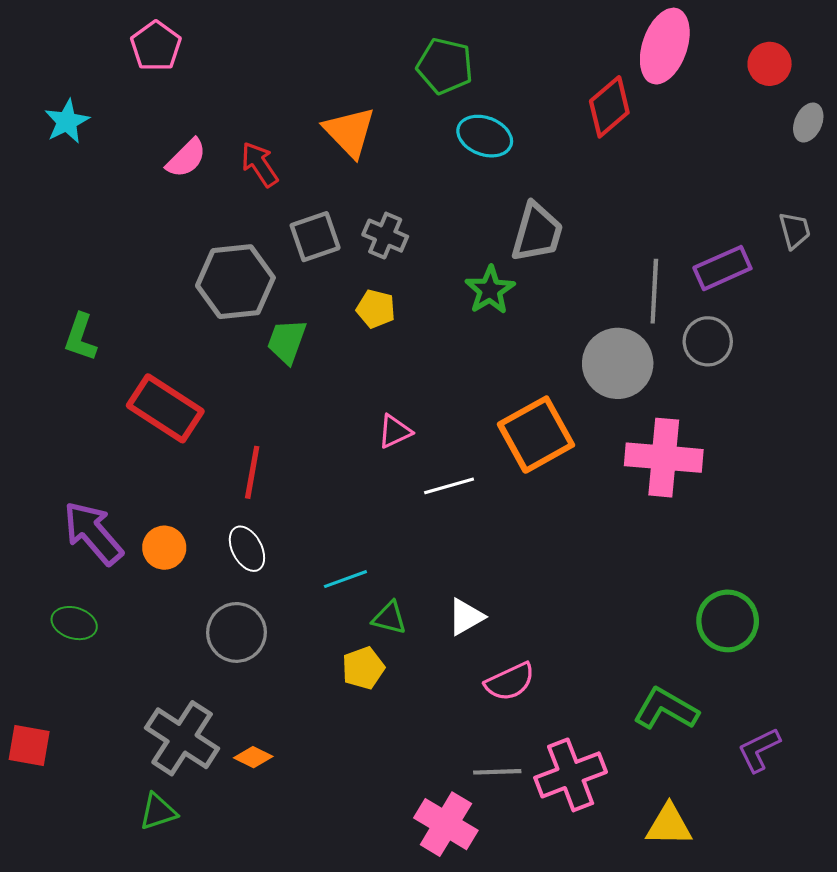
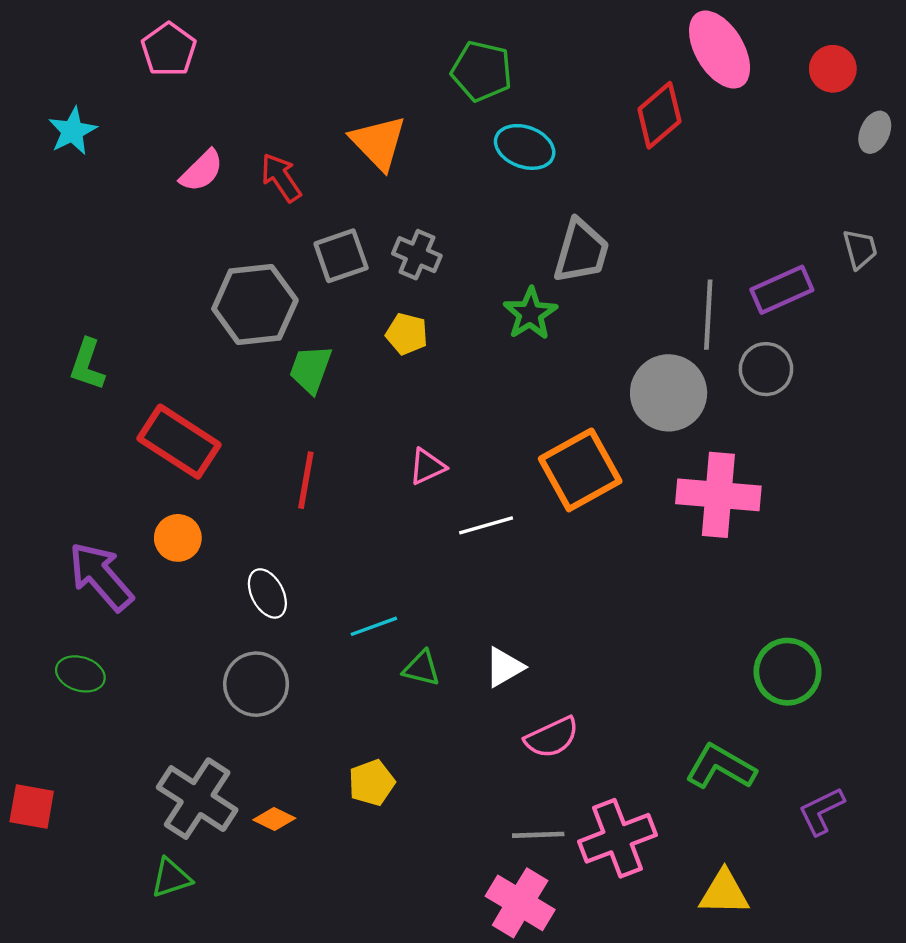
pink ellipse: (665, 46) -> (720, 50), turned -50
red line: (252, 472) -> (306, 480), moved
orange circle: (164, 548) -> (178, 538), moved
yellow pentagon: (363, 668) -> (372, 783), moved
pink cross: (446, 824) -> (520, 903), moved

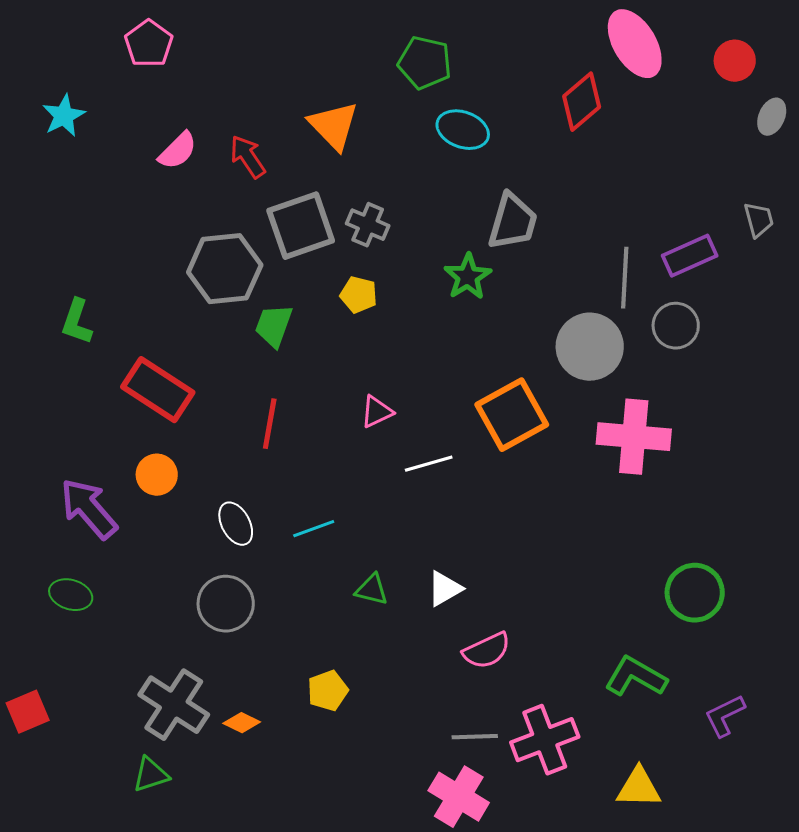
gray square: (341, 256) -> (301, 226), size x1.4
cyan line: (374, 626) -> (314, 529), moved
red square: (32, 806) -> (28, 712), turned -33

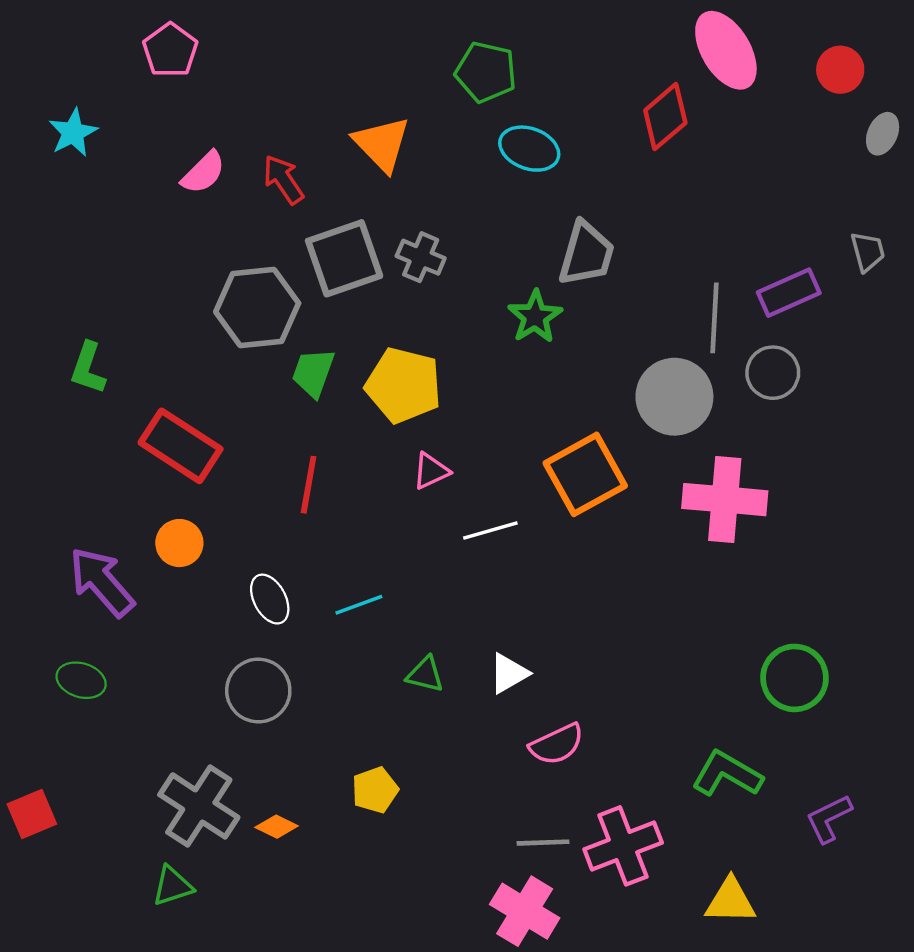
yellow pentagon: (359, 295) -> (403, 385), moved, size x1.8

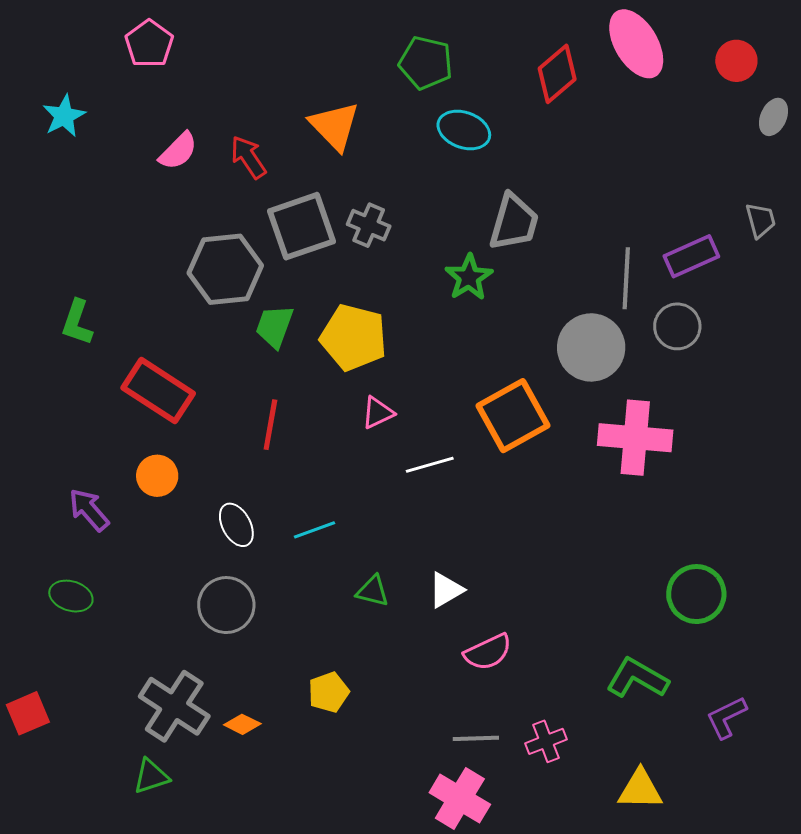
red diamond: (665, 117) -> (557, 74), moved
purple arrow: (102, 582) -> (89, 510), size x0.7
pink cross: (623, 846) -> (546, 741), size x0.6

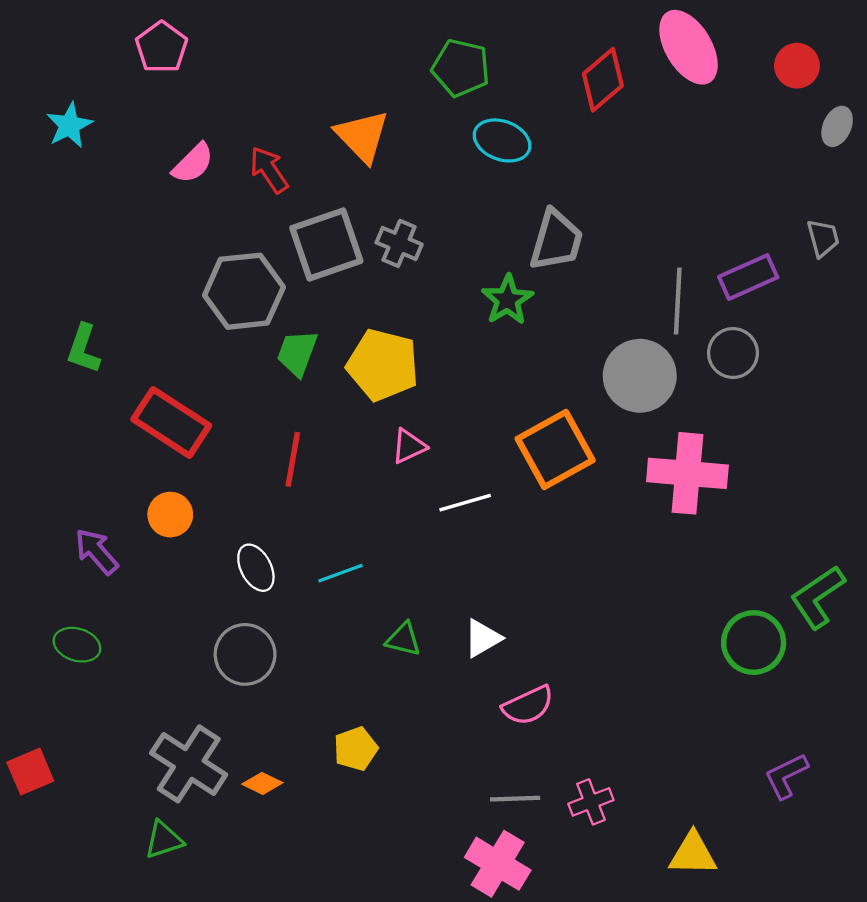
green L-shape: (637, 678) -> (818, 597), moved, turned -64

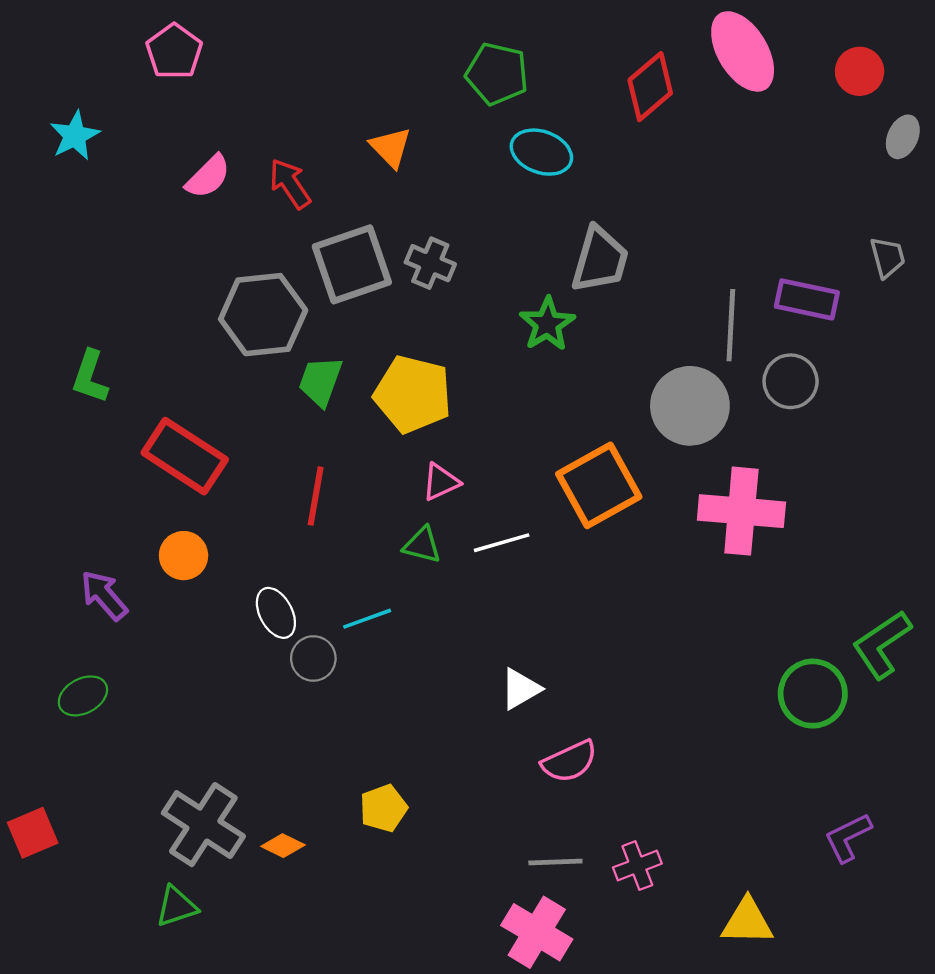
orange triangle: (362, 136) -> (391, 147), size x0.7
purple rectangle: (748, 277) -> (807, 299), turned 36
green triangle: (403, 639) -> (422, 545), moved
green ellipse: (77, 645) -> (83, 696), turned -45
gray circle: (245, 654) -> (313, 658), moved, size x0.7

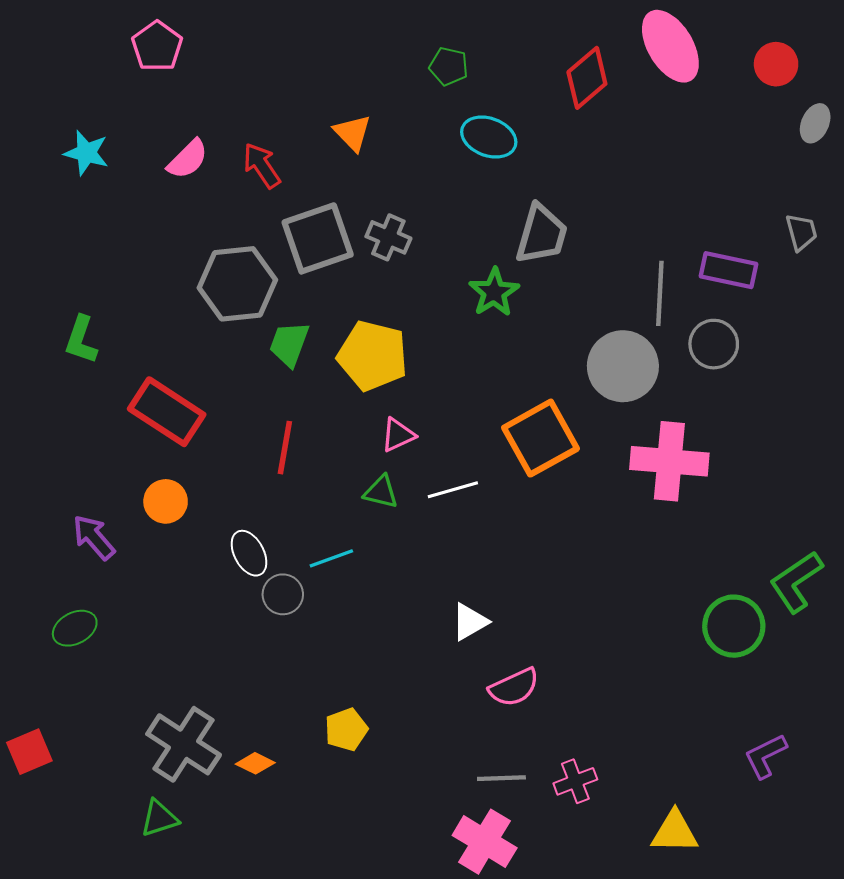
green pentagon: (497, 74) -> (449, 66), size x0.7
cyan star: (75, 136) -> (86, 153), moved, turned -30

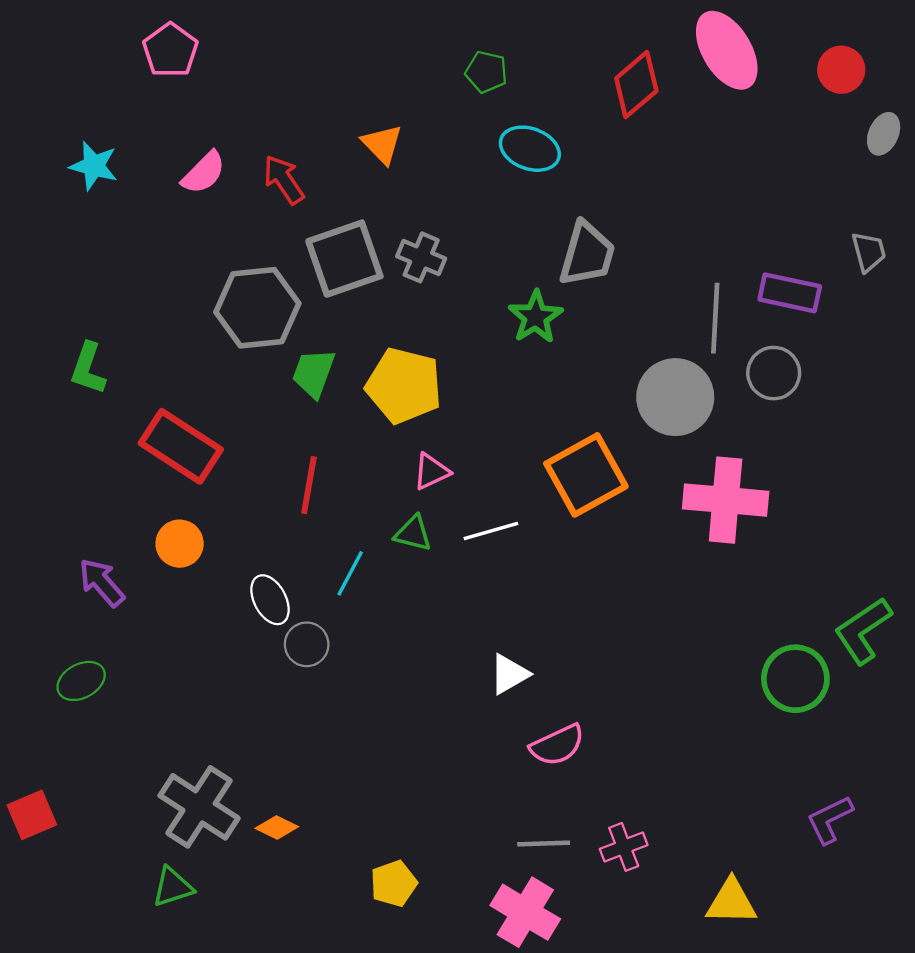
cyan line: (331, 558) -> (350, 573), moved, turned -42
yellow pentagon: (346, 730) -> (394, 884), moved

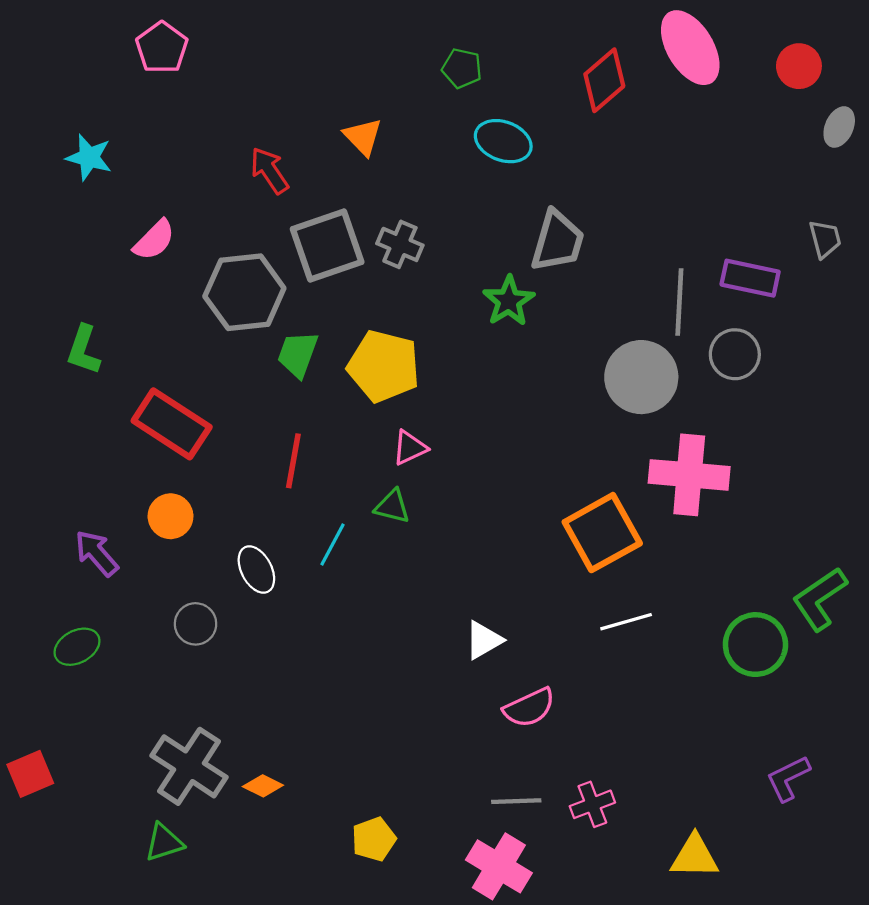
pink semicircle: (204, 173) -> (154, 240), moved
orange square: (586, 475) -> (602, 533), moved
white line: (491, 531) -> (626, 622), moved
gray circle: (307, 644) -> (196, 624), moved

